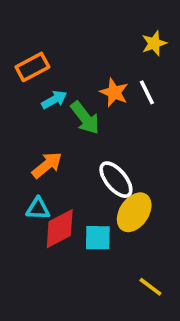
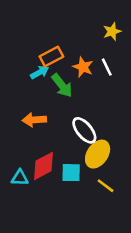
orange rectangle: (32, 67) -> (51, 57), moved
orange arrow: (47, 165) -> (34, 120), turned -145
cyan triangle: (38, 209) -> (20, 178), moved
yellow line: (150, 287) -> (105, 186), moved

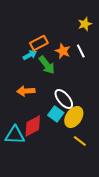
cyan square: (71, 173) -> (56, 114), moved, turned 35
cyan triangle: (20, 178) -> (15, 135), size x1.5

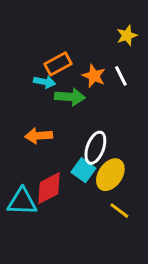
cyan arrow: (30, 55) -> (45, 82), turned 40
green arrow: (47, 65) -> (70, 97), turned -48
white ellipse: (64, 99) -> (95, 148), turned 60

